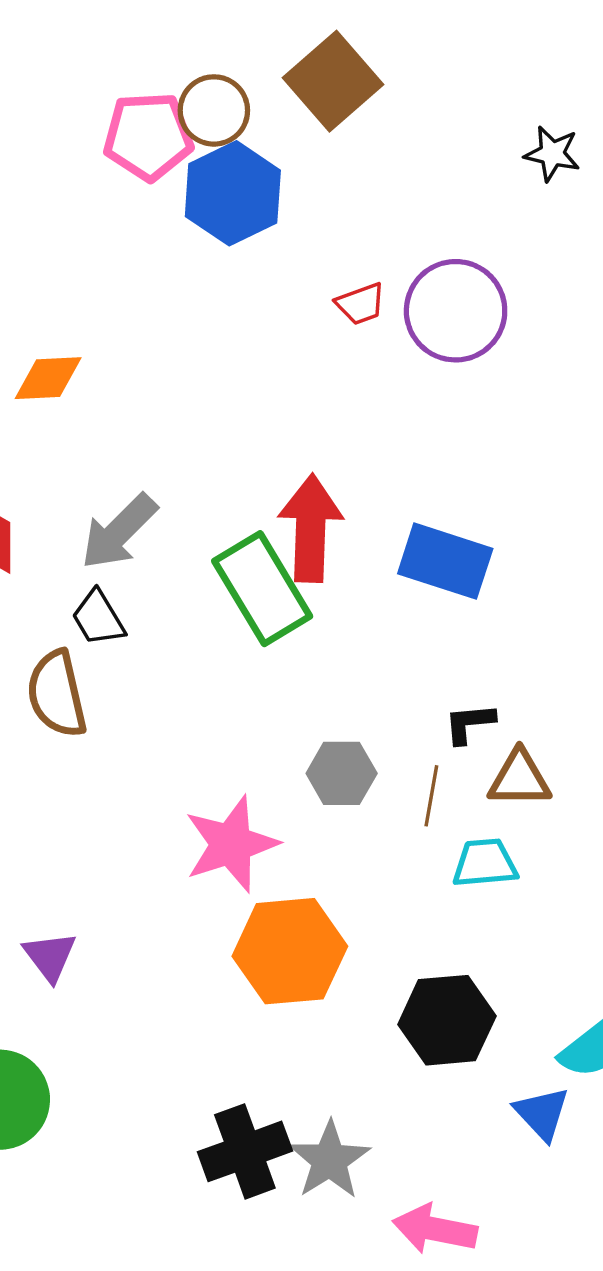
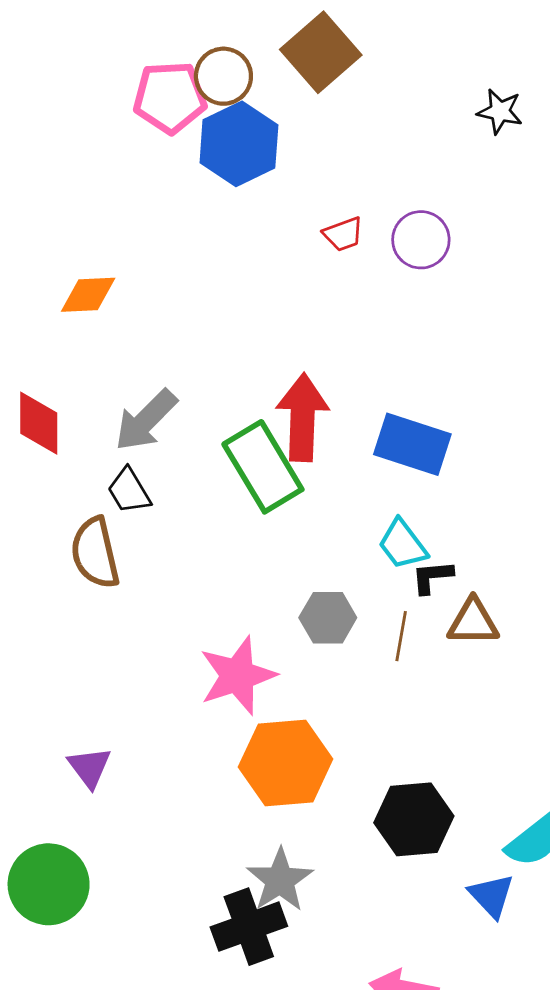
purple circle: (456, 311) -> (421, 240), size x0.7
cyan trapezoid: (485, 863) -> (403, 544), moved, turned -122
gray star: (330, 1160) -> (280, 880), moved

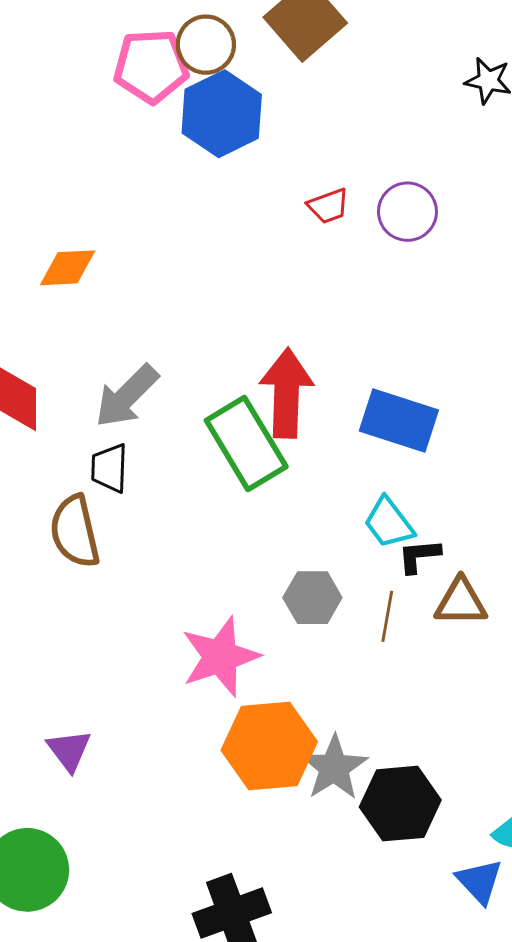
black trapezoid: (129, 491) -> (109, 468), turned 33
gray star: (280, 880) -> (334, 768), moved

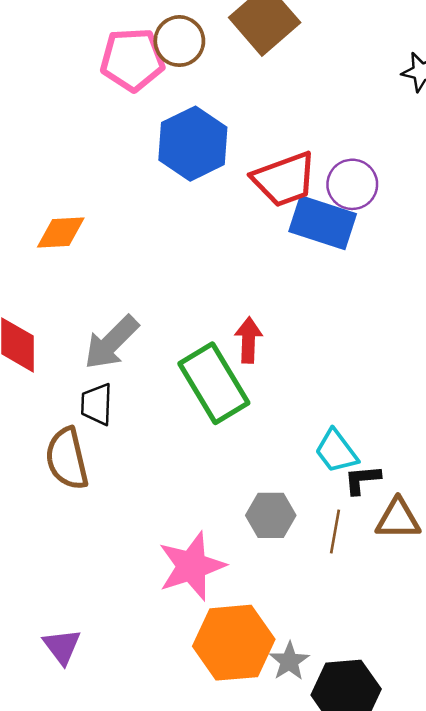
blue hexagon: (222, 114) -> (193, 144), moved
red trapezoid: (328, 206) -> (284, 179), size x1.8
red arrow: (287, 393) -> (248, 340), size x0.6
blue rectangle: (399, 421) -> (323, 223), moved
gray star: (334, 768) -> (289, 661), size x0.7

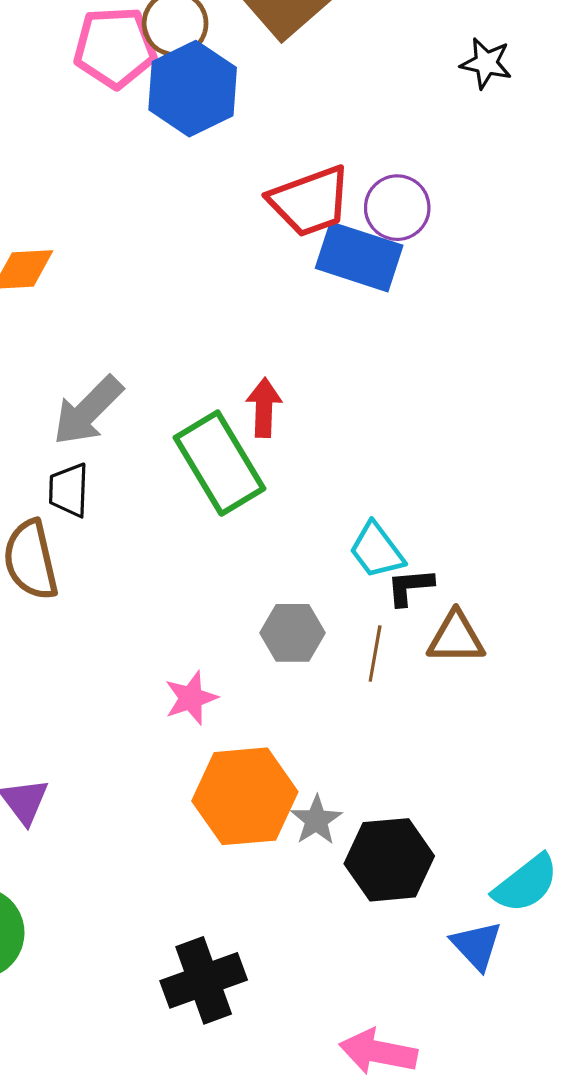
blue hexagon: (193, 144) -> (193, 89), moved
pink star: (192, 566) -> (191, 698), size x0.6

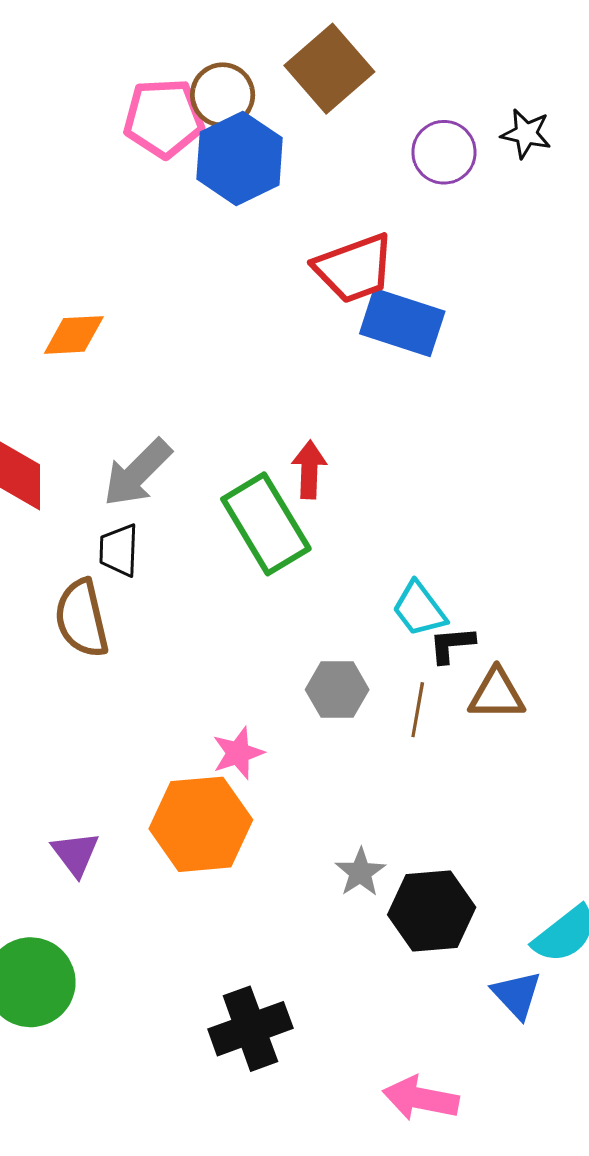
purple circle: (397, 208) -> (444, 152), moved
orange hexagon: (245, 796) -> (201, 824), moved

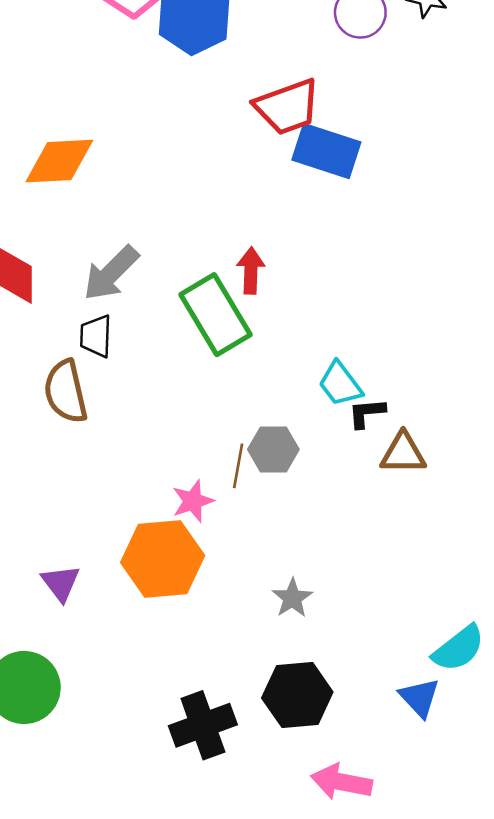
orange diamond: (74, 335) -> (59, 161), size x1.4
brown line: (418, 710) -> (238, 466), moved
black hexagon: (432, 911) -> (297, 695), moved

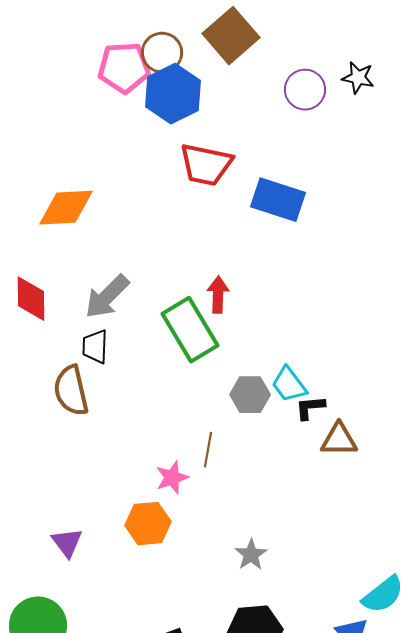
red trapezoid: (287, 107) -> (206, 165), moved, turned 32
gray hexagon: (273, 449) -> (250, 395), moved
orange hexagon: (163, 559) -> (148, 524), size x0.7

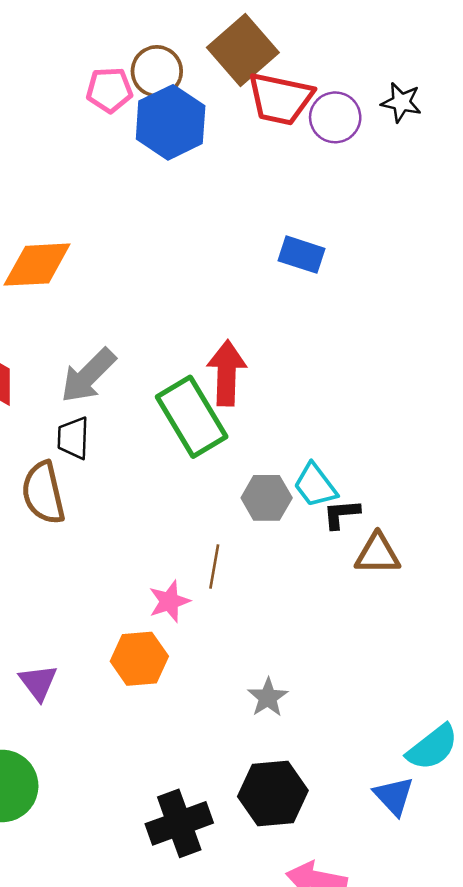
pink pentagon: (124, 68) -> (109, 90), size x0.7
red trapezoid: (206, 165) -> (280, 99), moved
blue rectangle: (278, 200) -> (301, 255), size x0.7
red arrow: (218, 295) -> (227, 373), size x1.4

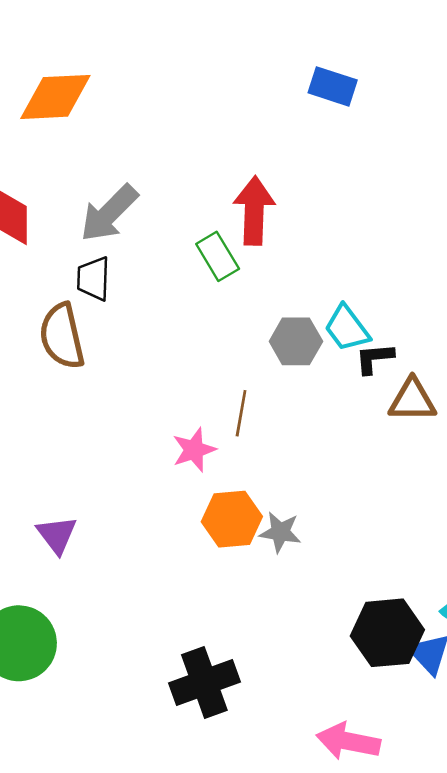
green rectangle: (192, 417) -> (218, 256), size x0.6
orange hexagon: (139, 659) -> (232, 519), moved
gray star: (268, 697) -> (280, 532), moved, turned -30
black hexagon: (273, 793) -> (387, 633), moved

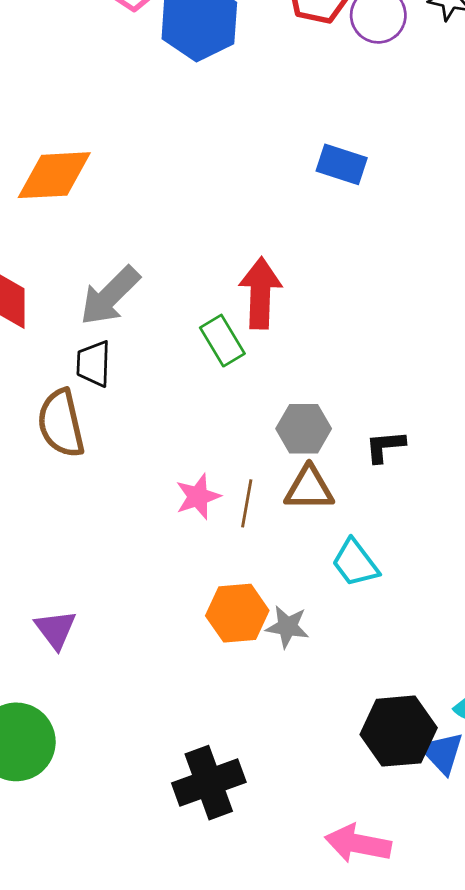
cyan trapezoid: (347, 328) -> (355, 563), moved
brown triangle: (412, 400) -> (309, 488), moved
pink star: (194, 450) -> (198, 497), moved

